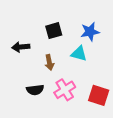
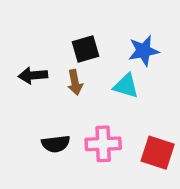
brown arrow: (49, 62) -> (75, 82), moved
pink cross: (65, 90) -> (103, 144), turned 30

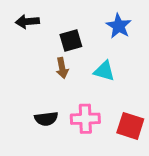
blue star: (144, 51) -> (119, 26), moved, turned -30
black arrow: (33, 75) -> (27, 22), moved

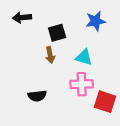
blue star: (119, 26) -> (96, 21), turned 30
pink cross: (85, 119) -> (82, 84), moved

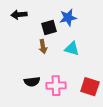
blue star: (96, 21) -> (68, 18), moved
pink cross: (82, 84) -> (56, 86), moved

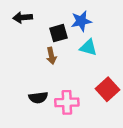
cyan triangle: (72, 49) -> (88, 47), moved
red square: (90, 87) -> (107, 89), moved, turned 30

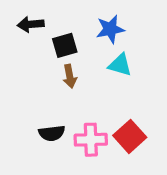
black square: (58, 33) -> (65, 45), moved
red square: (107, 89) -> (130, 136), moved

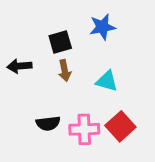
black arrow: (31, 24) -> (19, 66), moved
cyan triangle: (120, 65) -> (107, 81), moved

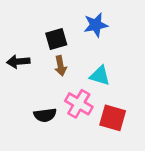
red square: (120, 126) -> (113, 118), turned -32
pink cross: (84, 129) -> (79, 104), moved, turned 32

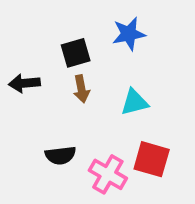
cyan triangle: (100, 76) -> (134, 102), turned -30
pink cross: (79, 104) -> (108, 174), moved

